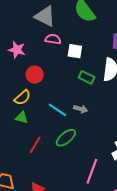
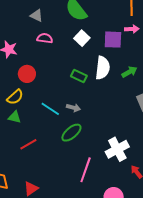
gray triangle: (45, 16) -> (37, 16), size x0.6
white square: (75, 51) -> (82, 38), moved, turned 35
green ellipse: (66, 138) -> (71, 133), moved
red line: (35, 145) -> (28, 144), turned 30

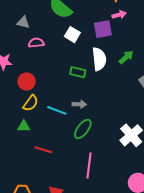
yellow semicircle: (15, 97) -> (31, 103), moved
red line: (28, 144) -> (43, 150), turned 60
pink line: (86, 170) -> (89, 166), moved

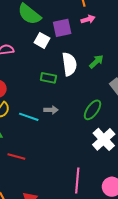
purple square: (103, 29) -> (62, 28), moved
green ellipse: (83, 129) -> (93, 110), moved
pink line: (89, 166) -> (77, 180), moved

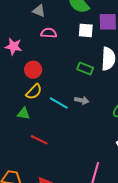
white square: (42, 40) -> (86, 30), turned -35

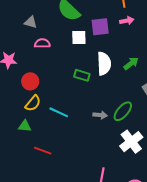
gray arrow: (82, 100) -> (100, 115), moved

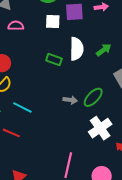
cyan line: (59, 112) -> (22, 108), moved

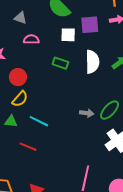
green rectangle: (54, 60) -> (60, 63), moved

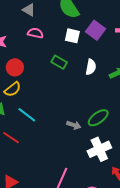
purple square: (90, 25) -> (95, 30), turned 30
white semicircle: (92, 62) -> (91, 67), size x0.7
gray arrow: (87, 113) -> (74, 125), moved

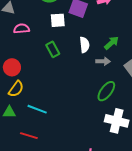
green rectangle: (59, 62) -> (53, 49), turned 49
gray arrow: (74, 125) -> (103, 61), moved
white cross: (99, 149) -> (117, 121), turned -35

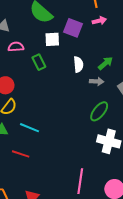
green rectangle: (53, 49) -> (39, 62), moved

